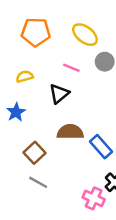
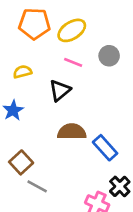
yellow ellipse: (85, 35) -> (72, 30), moved, turned -70
brown square: (34, 153) -> (21, 162), moved

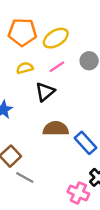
pink line: (73, 62) -> (57, 67), turned -56
yellow semicircle: (22, 72) -> (25, 68), moved

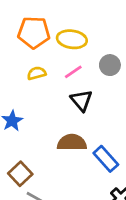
yellow ellipse: (56, 38) -> (72, 39), turned 40
black triangle: (45, 92) -> (81, 100), moved, turned -30

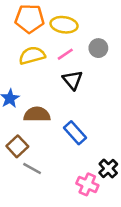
yellow semicircle: (37, 73) -> (32, 55), size x1.5
brown semicircle: (72, 143) -> (37, 114), moved
blue rectangle: (106, 159) -> (75, 133), moved

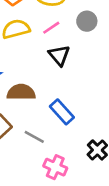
gray line: (32, 168) -> (34, 137), moved
pink cross: (87, 184) -> (55, 167), moved

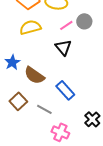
pink line: (51, 28) -> (66, 25), moved
brown semicircle: (21, 92) -> (34, 75), turned -145

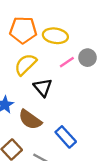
yellow semicircle: (30, 27) -> (25, 64), turned -30
black triangle: (63, 47) -> (43, 87), moved

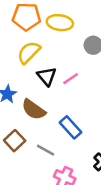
pink line: (67, 62) -> (71, 79), moved

